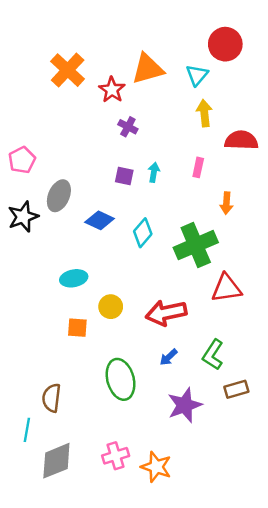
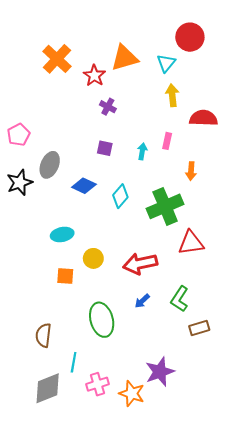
cyan arrow: (154, 172) -> (142, 151), moved
purple star: (185, 405) -> (160, 372), moved
cyan line: (27, 430) -> (74, 362), moved

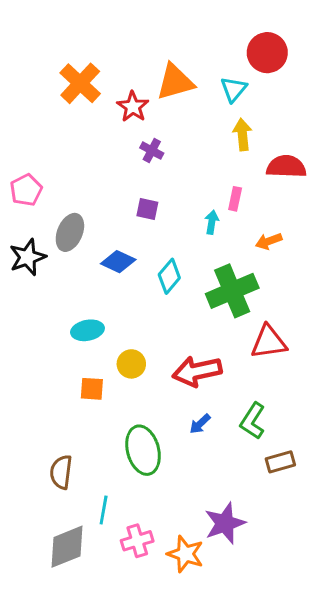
cyan arrow: (142, 151) -> (212, 222), moved
orange arrow: (191, 171) -> (269, 241), turned 66

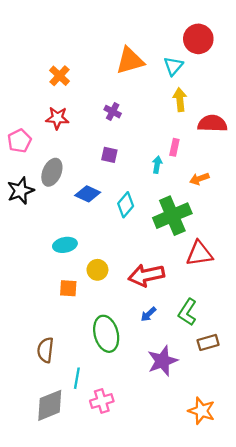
orange cross: (80, 83) -> (60, 76), moved, size x0.7
red star: (133, 107) -> (57, 118), moved, turned -30
purple star: (225, 523) -> (163, 361), moved
orange star: (185, 554) -> (202, 411), moved

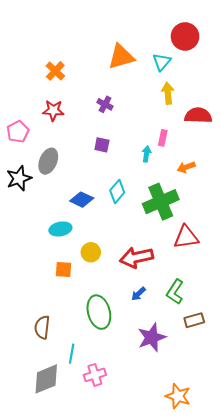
blue diamond: (88, 194) -> (82, 200), moved
orange star: (202, 411) -> (178, 396), moved

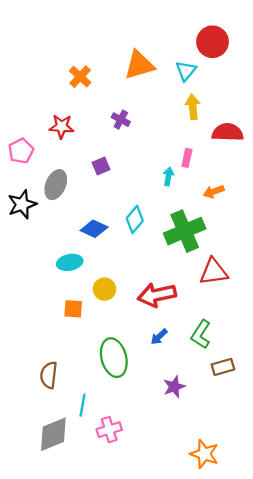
orange cross: (55, 71) -> (80, 77), moved
purple square: (102, 145) -> (101, 166), moved, turned -35
purple star: (152, 337) -> (174, 387), size x0.7

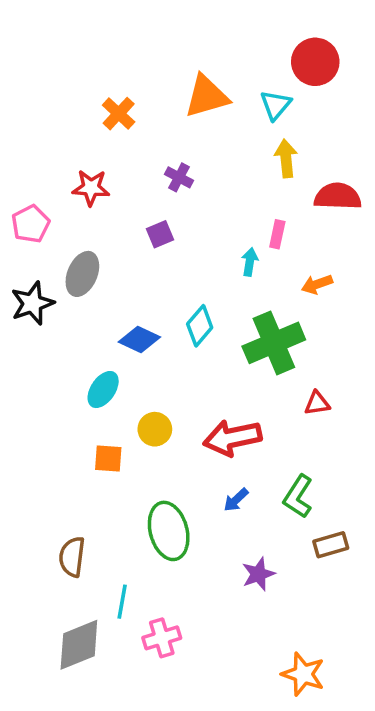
purple square: (101, 166) -> (160, 234), moved
cyan ellipse: (70, 262) -> (103, 390), turned -45
red triangle: (214, 272) -> (317, 403), size x0.6

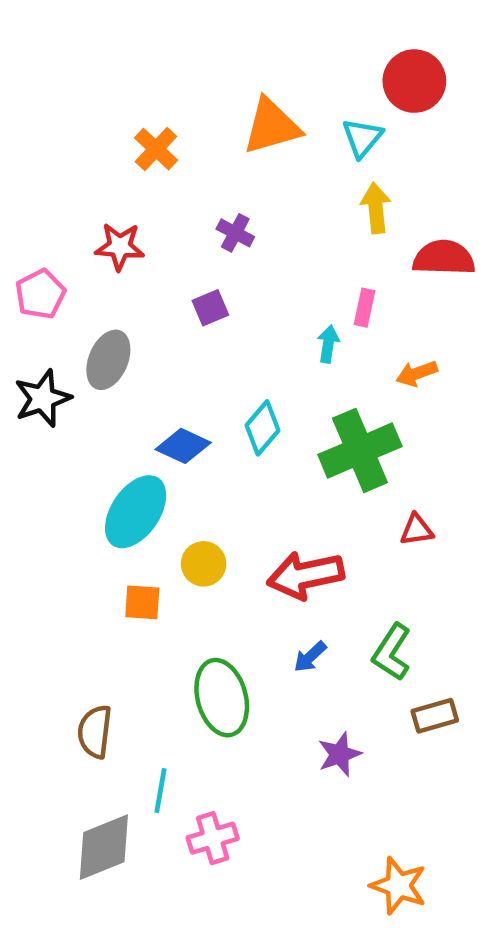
cyan ellipse: (103, 390) -> (136, 512), size x1.5

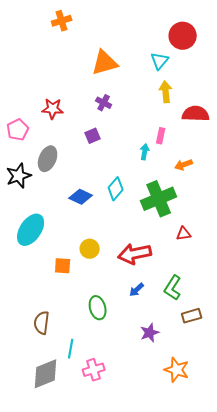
orange triangle: (272, 126) -> (105, 63), moved
orange cross: (156, 149) -> (62, 21), moved, turned 30
cyan ellipse: (136, 512) -> (31, 230), moved
green ellipse: (222, 698) -> (98, 308), size x0.7
orange star: (399, 886) -> (177, 370), moved

